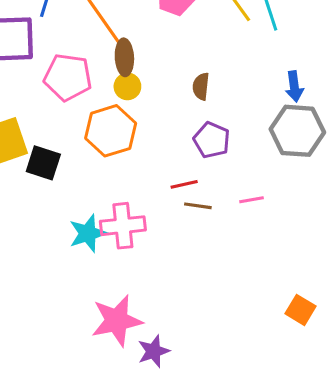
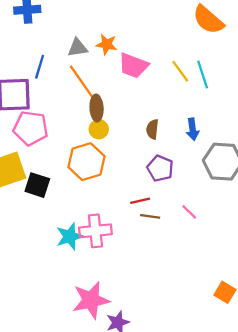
pink pentagon: (68, 77) -> (31, 128), moved
blue arrow: (294, 86) -> (193, 129), moved
pink line: (251, 200) -> (189, 212), turned 54

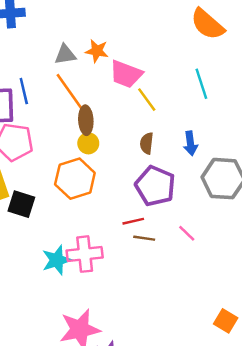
blue line: (40, 67) -> (24, 91), moved, turned -30
yellow line: (180, 71) -> (147, 100), moved
purple pentagon: (160, 168) -> (155, 186), size x1.4

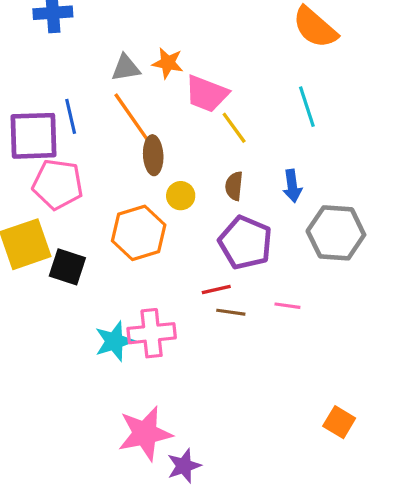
yellow circle: (88, 143) -> (181, 196), moved
pink line: (187, 233) -> (287, 306), turned -36

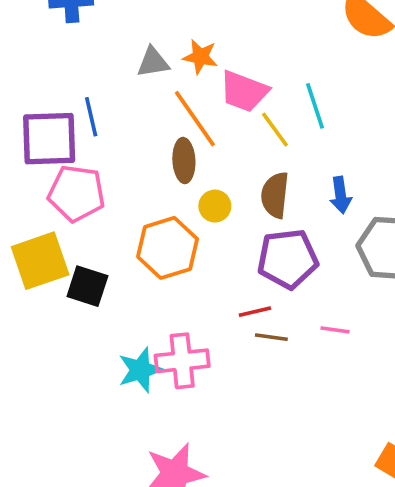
cyan line: (307, 107) -> (315, 106), moved
orange line: (132, 118) -> (195, 119), moved
brown semicircle: (234, 186) -> (275, 195), size x1.4
purple pentagon: (245, 243) -> (288, 259), turned -30

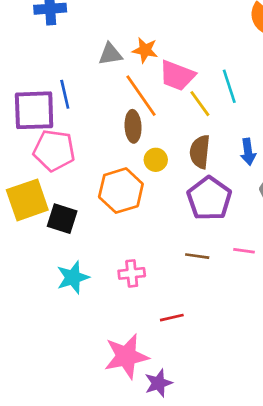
purple pentagon: (288, 259) -> (209, 199), turned -30
red line: (255, 312) -> (172, 318), moved
pink cross: (182, 361) -> (132, 273), size x0.7
cyan star: (140, 370) -> (73, 277), moved

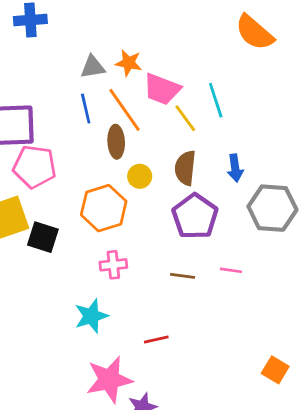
blue line: (65, 94) -> (86, 109), moved
pink cross: (132, 273) -> (113, 265), moved
cyan star: (73, 277) -> (91, 316), moved

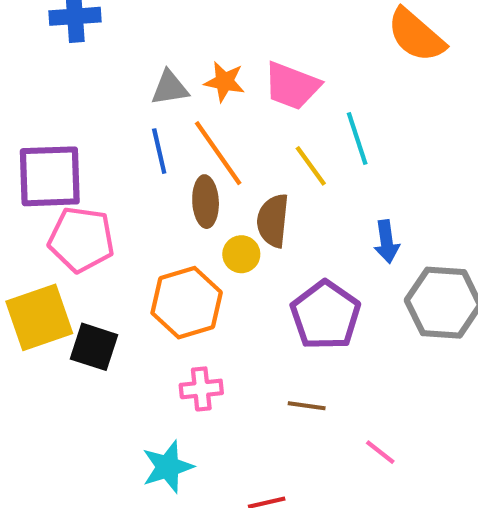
pink trapezoid: (162, 89) -> (292, 86), moved
brown semicircle: (185, 168) -> (273, 221), moved
pink line: (231, 270) -> (380, 452), moved, turned 30

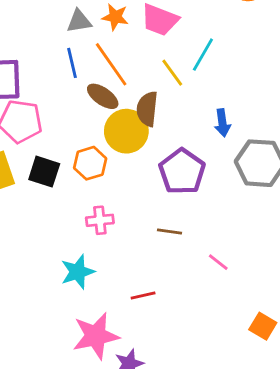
cyan line: (357, 138) -> (203, 55), turned 48
brown ellipse: (206, 202) -> (103, 96), turned -52
yellow circle: (241, 254) -> (126, 131), size x1.8
orange hexagon: (187, 303) -> (90, 163), size x0.7
black square: (94, 347) -> (44, 172), moved

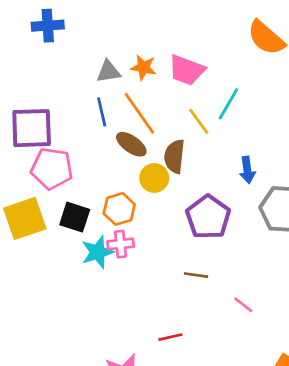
yellow circle: (126, 131) -> (154, 178), size x0.7
pink cross: (100, 220) -> (121, 244), moved
cyan star: (78, 272) -> (98, 252), moved

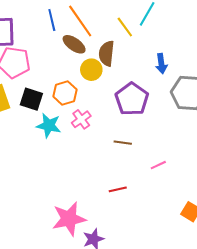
pink cross: (121, 244) -> (81, 119), moved, turned -30
cyan star: (98, 252) -> (49, 125), turned 30
pink line: (243, 305) -> (158, 165), turned -63
red line: (170, 337) -> (118, 189), moved

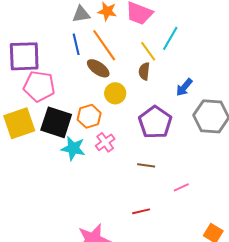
brown semicircle: (107, 53) -> (144, 71), moved, size x0.7
blue arrow: (161, 64) -> (184, 87), turned 48
black square: (31, 99) -> (56, 122), size x1.4

